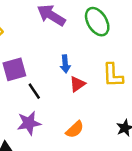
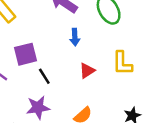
blue arrow: (65, 64) -> (75, 37), moved

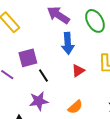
blue arrow: (75, 37) -> (68, 43), size x1.5

